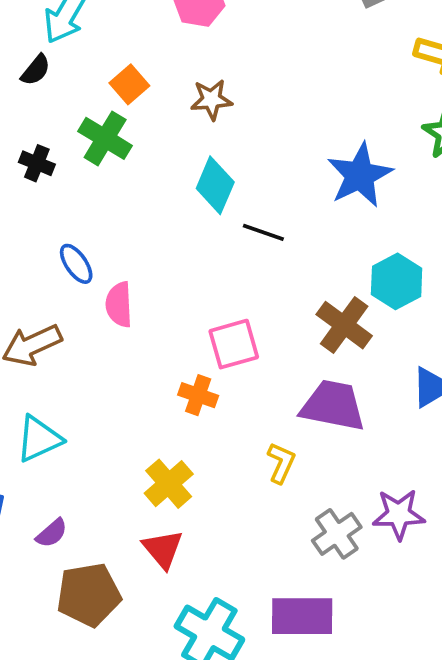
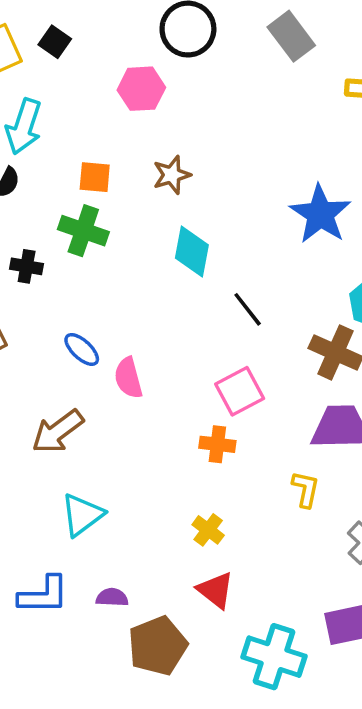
orange square: (129, 84) -> (95, 177), turned -32
black line: (263, 232) -> (248, 309), moved, turned 45
yellow cross: (169, 484) -> (208, 530), size x0.7
purple semicircle: (52, 533) -> (112, 597), turned -124

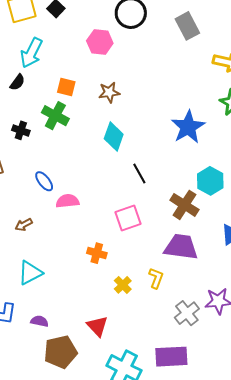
pink semicircle: (128, 378) -> (68, 201), turned 90
brown arrow: (58, 432) -> (24, 225), size x0.6
orange cross: (217, 444) -> (97, 253), moved
yellow cross: (208, 530) -> (123, 285), moved

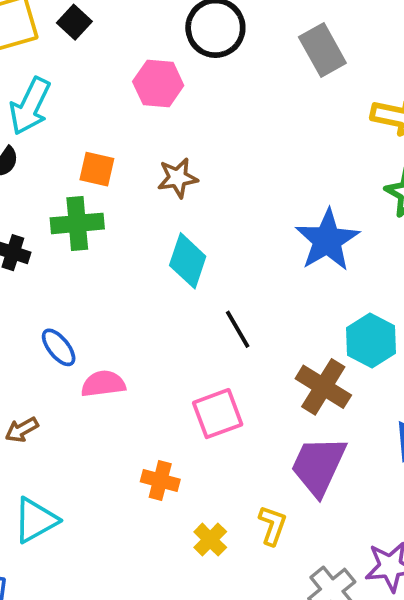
green cross: (55, 116) -> (77, 223), turned -32
purple trapezoid: (181, 247) -> (318, 466), turned -72

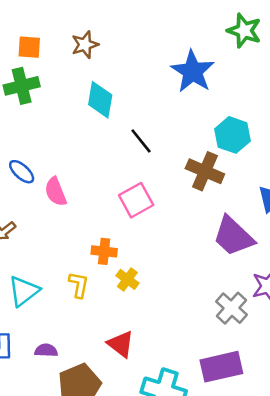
pink semicircle: (103, 384) -> (56, 192), turned -96
purple trapezoid: (318, 466) -> (233, 236), moved, turned -63
yellow L-shape: (272, 525) -> (79, 285), moved
yellow cross: (210, 540) -> (127, 279), moved

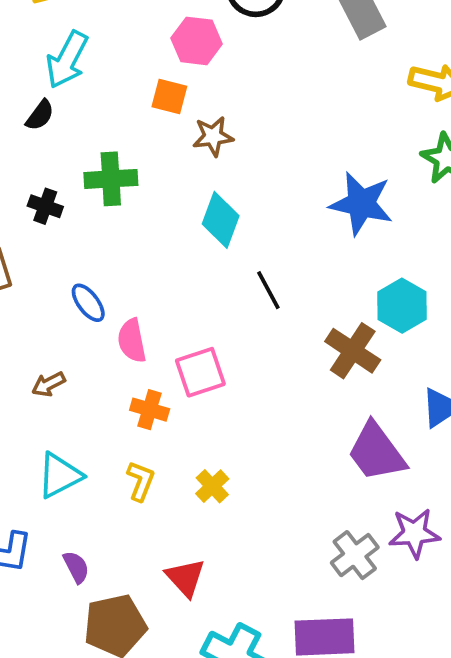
orange square: (29, 47) -> (169, 96), moved
blue star: (193, 71) -> (361, 204), turned -30
pink square: (136, 200) -> (200, 372), moved
orange cross: (104, 251) -> (150, 410), moved
purple semicircle: (46, 350) -> (76, 567), turned 50

